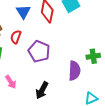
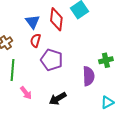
red semicircle: (16, 37) -> (36, 41), moved
black arrow: (42, 90) -> (58, 99), turned 36

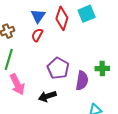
purple pentagon: (52, 60) -> (58, 68), moved
pink arrow: (26, 93) -> (17, 84), size x1.5

